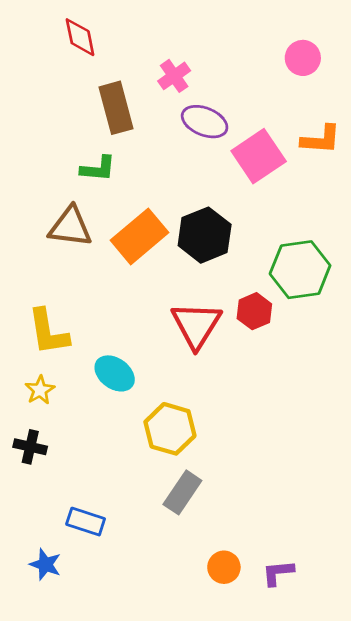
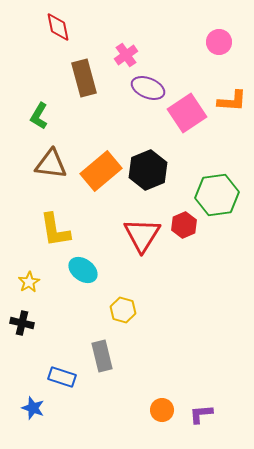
green L-shape: (98, 169) -> (39, 116), moved, turned 116
yellow L-shape: (48, 332) -> (55, 230), moved
yellow hexagon: (170, 429) -> (123, 310), size x0.7
gray rectangle: (182, 492) -> (102, 356), moved, turned -48

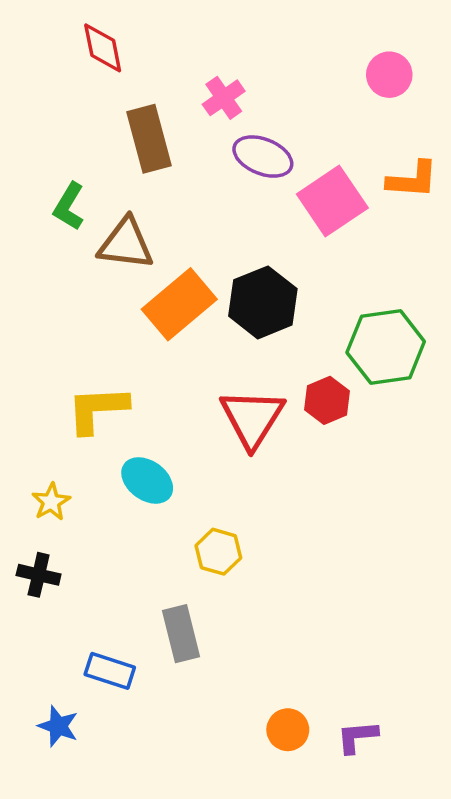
brown triangle: (51, 164) -> (126, 244), moved
yellow L-shape: (55, 230) -> (97, 409), turned 96

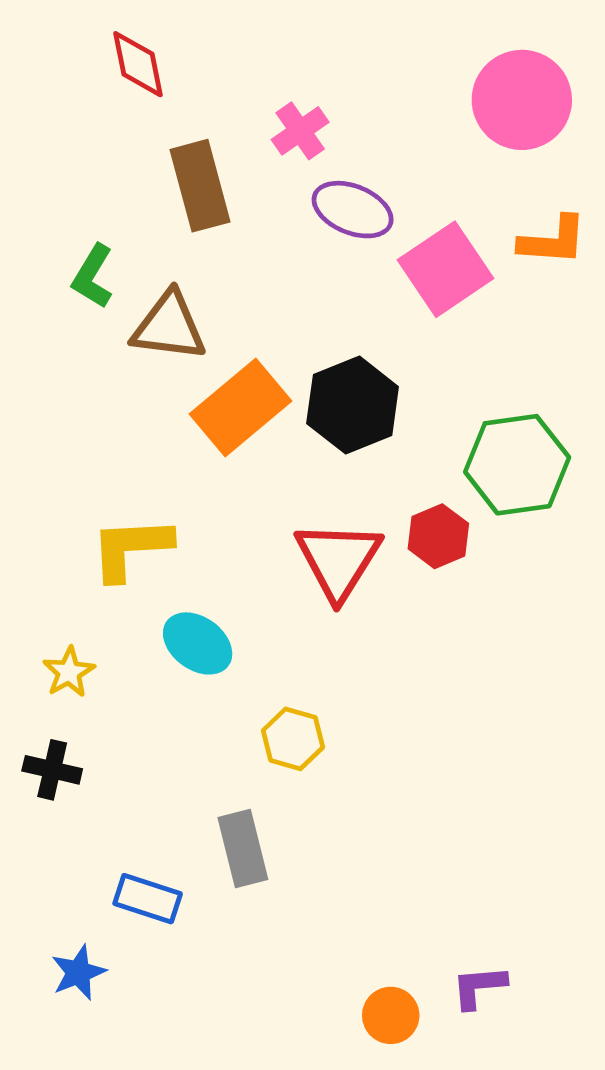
pink circle: (389, 75) -> (522, 100), size x1.6
blue star: (58, 726) -> (78, 972), turned 30
orange circle: (288, 730) -> (391, 1015), moved

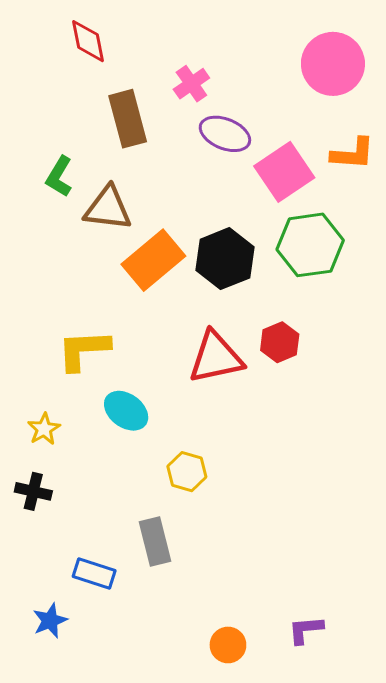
green hexagon: (517, 465) -> (310, 245), moved
red triangle: (338, 560) -> (216, 357), turned 46
orange circle: (391, 1015) -> (228, 645), moved

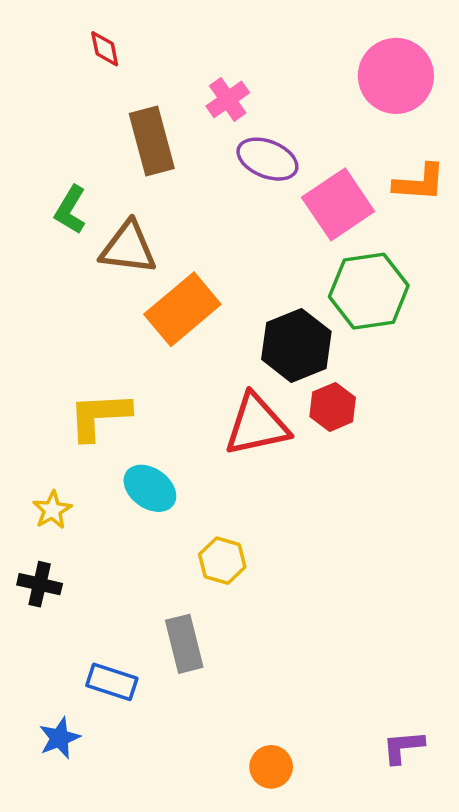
red diamond: (88, 41) -> (105, 49), size x0.7
black hexagon: (225, 259) -> (296, 345), moved
purple L-shape: (306, 630) -> (403, 747), moved

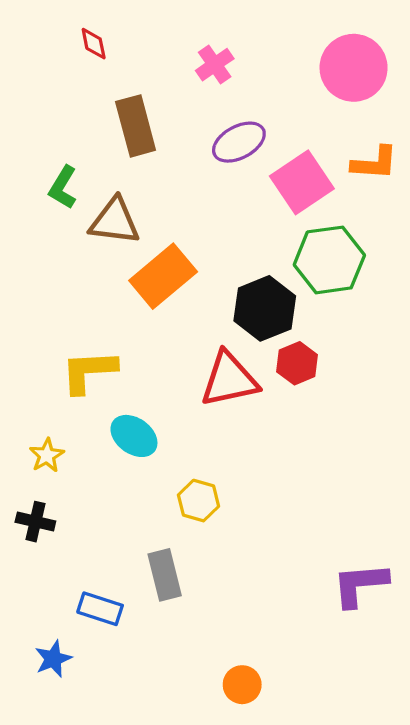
pink cross: (228, 99) -> (215, 65), moved
purple ellipse: (267, 159) -> (239, 142), turned -50
purple L-shape: (403, 747) -> (360, 585), moved, size x1.5

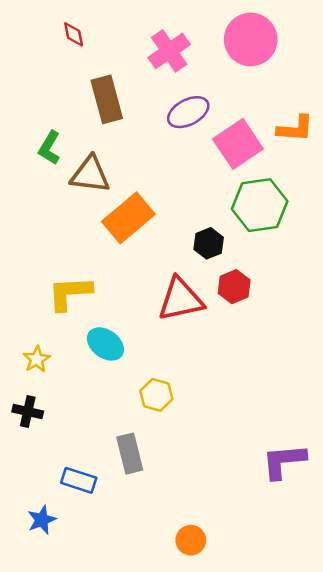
pink cross: (215, 65) -> (169, 51), size x1.4
pink circle: (354, 68) -> (251, 39), moved
black hexagon: (265, 308) -> (209, 243), size x0.6

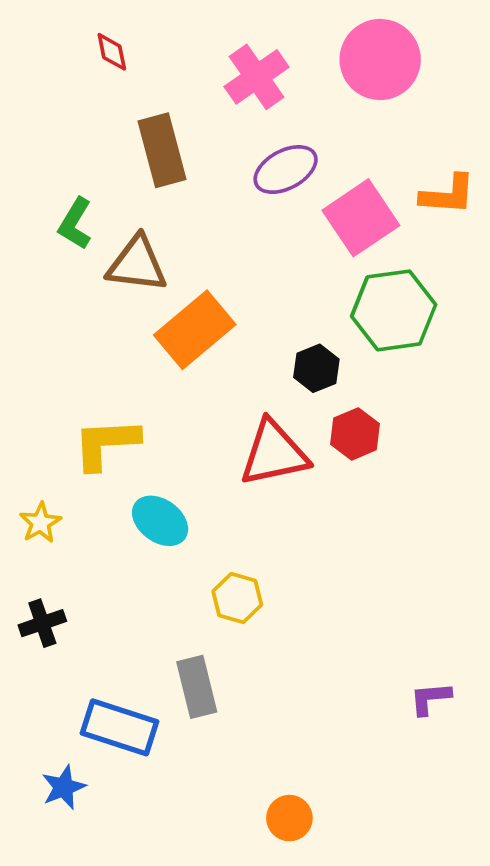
yellow star: (37, 359) -> (40, 523), moved
black cross: (28, 411) -> (42, 623), turned -32
purple L-shape: (284, 461) -> (430, 698), size x0.6
blue rectangle: (79, 480) -> (120, 727), size x1.4

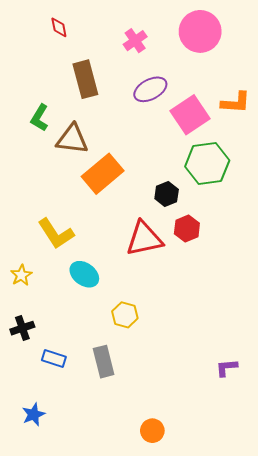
pink cross: (257, 77) -> (135, 41), size x0.7
yellow L-shape: (106, 444) -> (56, 234), turned -120
blue rectangle: (120, 727) -> (54, 359), moved, size x0.6

